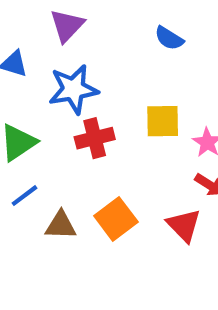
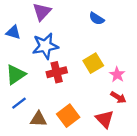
yellow square: (163, 121) -> (93, 63), turned -30

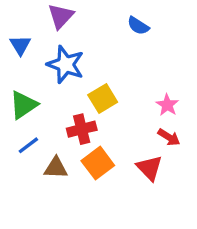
blue triangle: (13, 32) -> (20, 45), turned 42
blue star: (45, 46) -> (66, 65), turned 30
yellow square: (93, 63) -> (103, 98), moved
red cross: (57, 72) -> (82, 129), moved

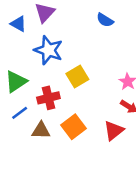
blue triangle: (20, 45) -> (18, 24), moved, turned -30
red cross: (82, 129) -> (48, 98), moved
red triangle: (150, 168) -> (114, 131), turned 35

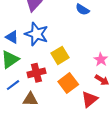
blue triangle: (18, 24) -> (12, 37), moved
orange square: (74, 127) -> (68, 83), moved

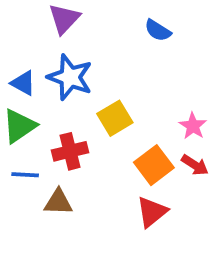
orange square: (68, 83) -> (154, 165), moved
blue line: (13, 85) -> (25, 175), turned 40
red triangle: (90, 99) -> (152, 212), moved

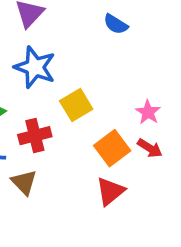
brown triangle: (58, 202) -> (24, 182), turned 44

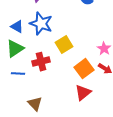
brown triangle: (24, 182) -> (35, 104), moved

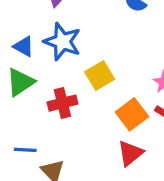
blue line: (18, 74) -> (25, 150), moved

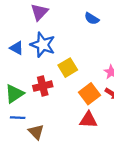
green triangle: (20, 82) -> (14, 94), moved
red triangle: (130, 153) -> (88, 120), turned 42

